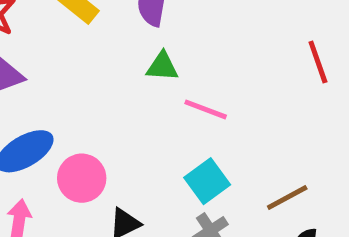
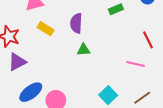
pink line: (206, 109) -> (136, 64), moved

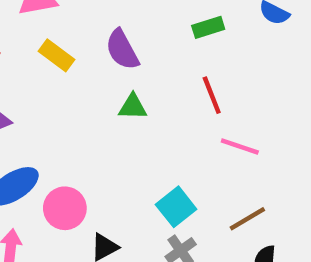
purple semicircle: (76, 23) -> (122, 50), turned -36
red line: (148, 40) -> (212, 95), moved

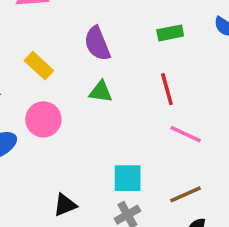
yellow rectangle: (57, 55) -> (39, 66), moved
cyan square: (176, 207) -> (128, 178), turned 32
pink circle: (65, 208) -> (43, 119), moved

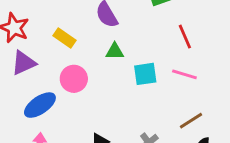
red line: (167, 89) -> (185, 37), moved
cyan square: (128, 178) -> (145, 74), moved

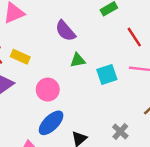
yellow rectangle: (64, 38) -> (20, 57), moved
blue ellipse: (40, 105) -> (51, 123), moved

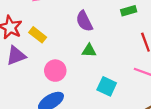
cyan square: (107, 74) -> (107, 86), moved, turned 30

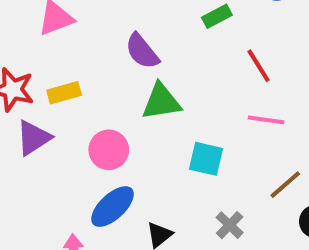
yellow rectangle: (38, 35) -> (64, 93), turned -42
green triangle: (89, 51) -> (161, 102), size x1.5

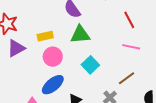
yellow rectangle: (64, 93) -> (45, 36), moved
cyan square: (206, 159) -> (90, 65), moved, turned 30
brown line: (285, 185) -> (127, 78), moved

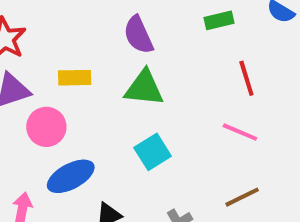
pink circle: (53, 57) -> (46, 127), moved
brown line: (127, 78) -> (242, 197), moved

